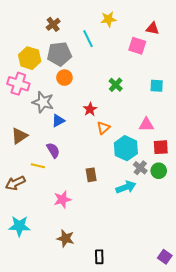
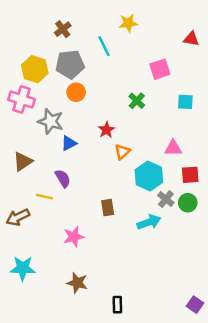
red triangle: (153, 28) -> (191, 39), moved
pink square: (137, 46) -> (160, 69), moved, turned -36

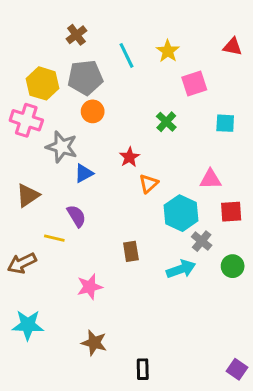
yellow star: (128, 23) -> (168, 51), moved, turned -30
green circle: (188, 203) -> (233, 266), moved

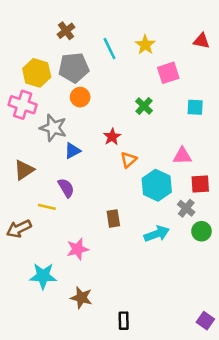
gray cross: (202, 241) -> (186, 208), moved
cyan star: (28, 325) -> (43, 276), moved

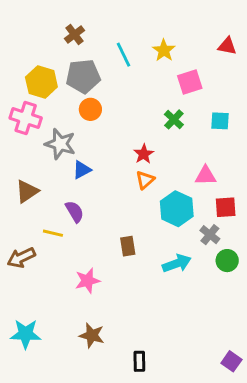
green cross: (144, 106) -> (174, 119), moved
red star: (112, 137) -> (144, 154), moved
cyan star: (43, 276) -> (26, 334), moved

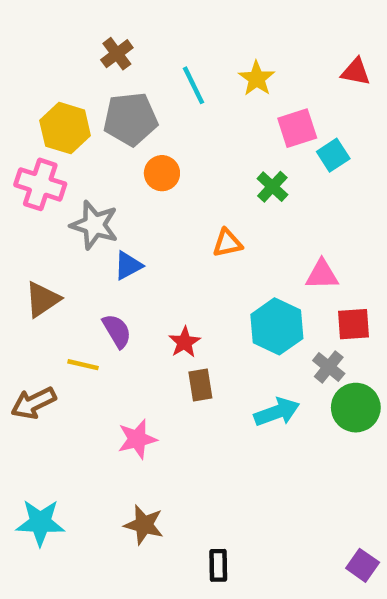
orange circle: (90, 109) -> (162, 173), moved
cyan square: (220, 121) -> (333, 155), moved, turned -36
red star: (144, 154) -> (184, 342), moved
orange triangle: (145, 180) -> (227, 243), moved, turned 30
green circle: (227, 261) -> (356, 408), size x1.4

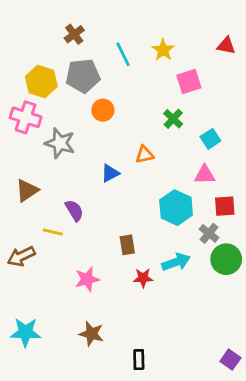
cyan square: (333, 155) -> (210, 139), moved
blue triangle: (128, 266) -> (110, 173), moved
red star: (184, 342) -> (143, 278), moved, turned 30

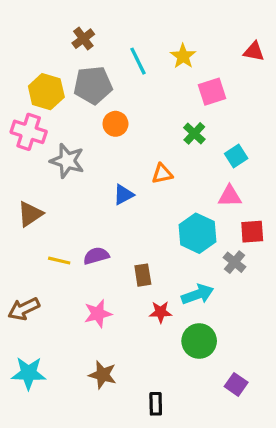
purple semicircle: (74, 210) -> (96, 256), moved, turned -75
brown arrow: (21, 256) -> (24, 309), moved
green circle: (226, 259) -> (199, 341), moved
purple square: (230, 360) -> (236, 384), moved

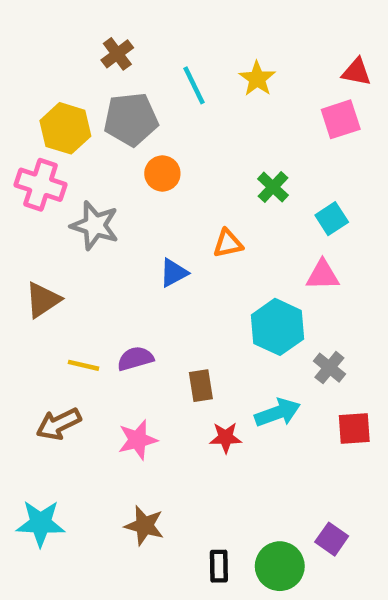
pink square: (212, 92) -> (341, 119), moved
red square: (252, 232) -> (354, 429), moved
brown arrow: (24, 309) -> (59, 424), moved
green circle: (199, 341) -> (280, 566), moved

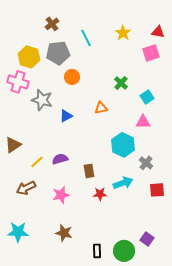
yellow star: (257, 79) -> (123, 33), moved
blue triangle: (174, 273) -> (66, 116), moved
brown triangle: (43, 300) -> (13, 145), moved
yellow line: (83, 365) -> (37, 162), turned -56

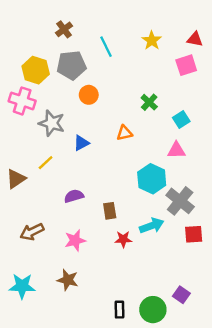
yellow line: (37, 162) -> (46, 163), moved
gray cross: (146, 163) -> (180, 201), size x1.6
brown star: (64, 233) -> (68, 280), moved

